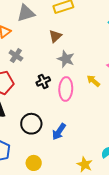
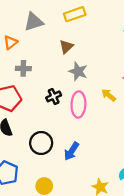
gray cross: (16, 56) -> (23, 68), turned -32

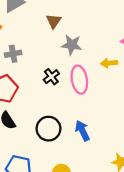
yellow arrow: (109, 95) -> (109, 63), turned -32
blue arrow: (71, 151) -> (82, 131), turned 132

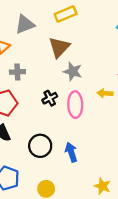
brown triangle: (54, 21) -> (59, 47), size x1.5

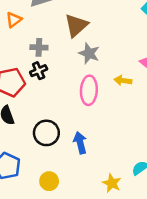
gray cross: (17, 72) -> (39, 47), moved
black cross: (50, 98) -> (39, 71), moved

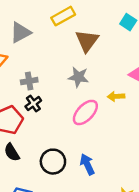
brown triangle: (76, 25) -> (87, 41), moved
pink ellipse: (89, 90) -> (85, 112), turned 52

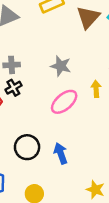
brown triangle: (87, 41) -> (88, 17), moved
yellow arrow: (116, 96) -> (96, 89), turned 84

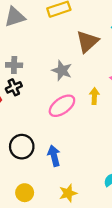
brown triangle: (88, 17) -> (87, 42), moved
yellow star: (95, 190) -> (68, 193), moved, turned 30

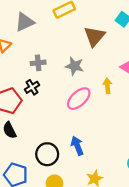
gray cross: (14, 65) -> (38, 63), moved
black circle: (22, 147) -> (47, 154), moved

